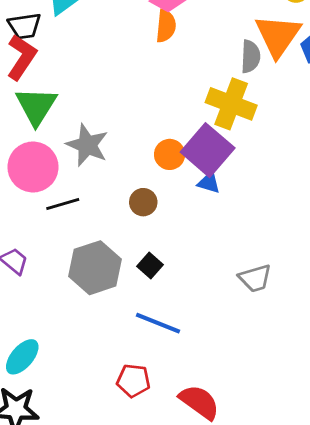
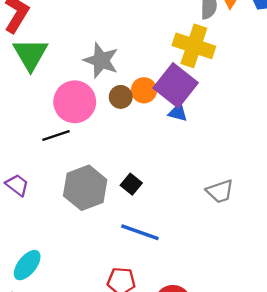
gray star: (87, 145) -> (101, 60), moved
pink circle: (33, 167) -> (75, 102), moved
brown circle: (143, 202) -> (121, 97), moved

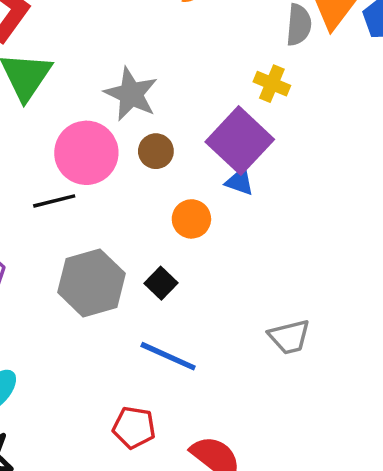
yellow cross: (194, 46) -> (272, 84), size x0.6
orange circle: (144, 90) -> (191, 219), moved
gray trapezoid: (220, 191) -> (289, 337), moved

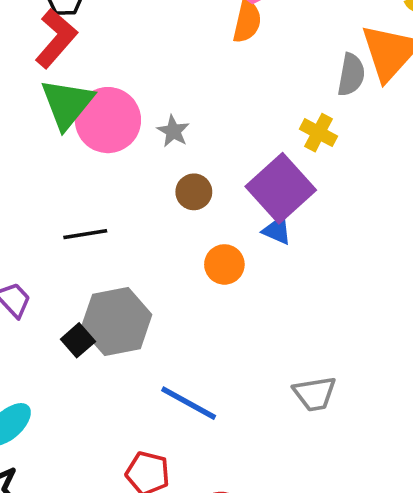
gray star: (131, 94) -> (173, 131), size x0.6
pink circle: (86, 153) -> (108, 120), moved
black square: (161, 283) -> (78, 340), moved

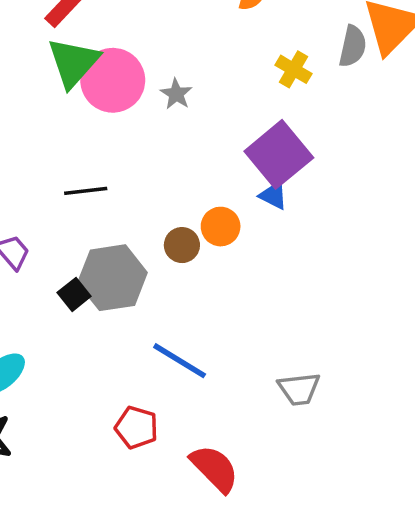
yellow cross: (319, 133) -> (293, 69), moved
brown circle: (194, 192) -> (182, 245), moved
gray trapezoid: (315, 394) -> (299, 389), moved

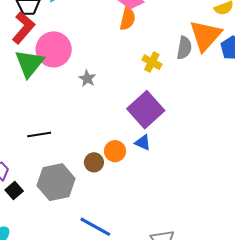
pink circle: (113, 80) -> (54, 49), moved
blue triangle: (274, 195) -> (143, 143), moved
black square: (74, 294) -> (14, 191), moved

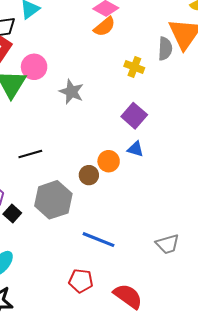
orange semicircle: (128, 19) -> (104, 27), turned 45
pink circle: (54, 49) -> (34, 67), size x0.7
gray star: (87, 78) -> (71, 92), size x1.4
purple square: (146, 110) -> (134, 116), size x0.7

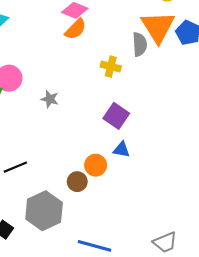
gray star: (71, 92) -> (50, 99), size x0.7

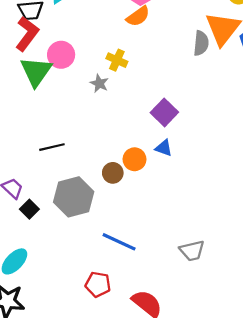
yellow cross: (111, 67) -> (117, 60), moved

